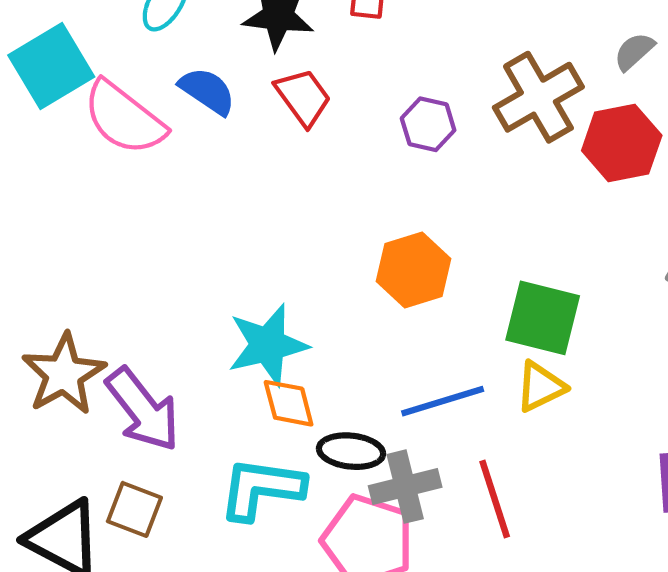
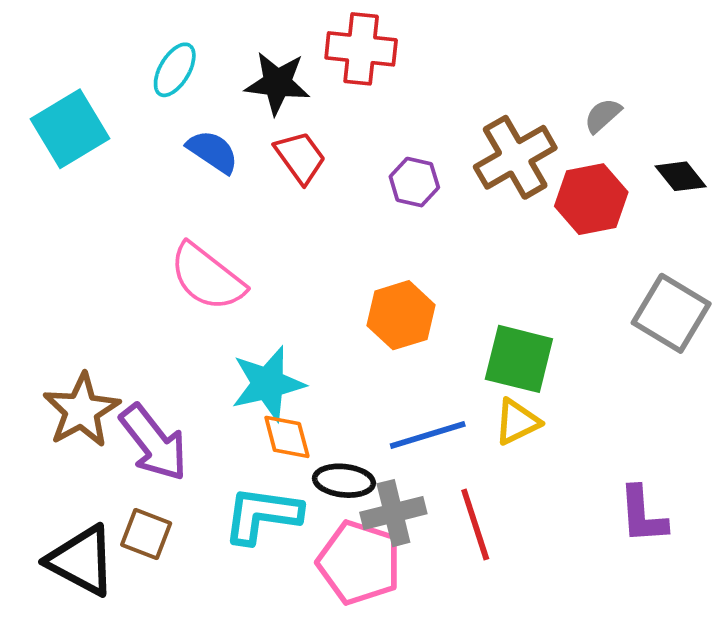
pink semicircle: (124, 118) -> (207, 277), moved

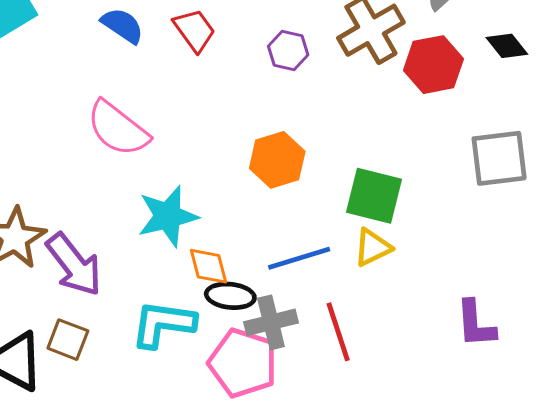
gray square: (671, 313) -> (499, 158), turned -38
orange diamond: (287, 437) -> (208, 266), moved

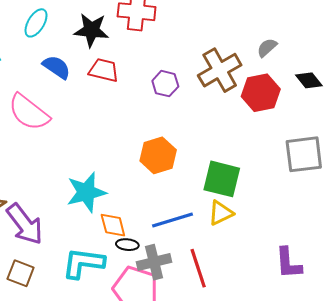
red trapezoid: (194, 30) -> (104, 70), turned -40
pink semicircle: (118, 129) -> (29, 112), moved
black ellipse: (230, 296) -> (127, 245), size x0.7

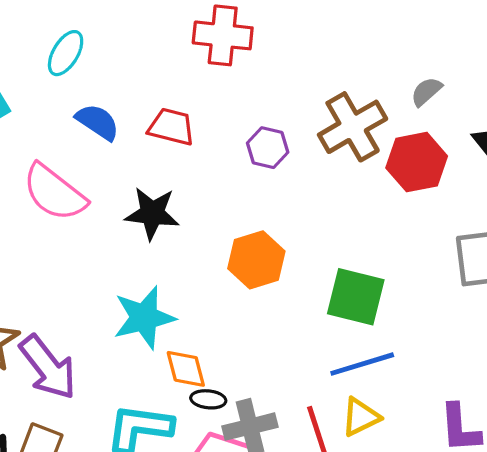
black star: (91, 30) -> (152, 213), moved
yellow triangle: (221, 213) -> (361, 417), moved
blue line: (172, 220) -> (362, 364), moved

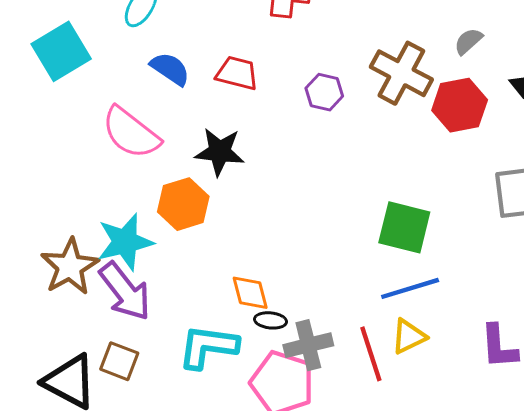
brown cross: (353, 127) -> (401, 73), turned -32
orange hexagon: (256, 260) -> (183, 204), moved
cyan star: (144, 318) -> (125, 242), moved

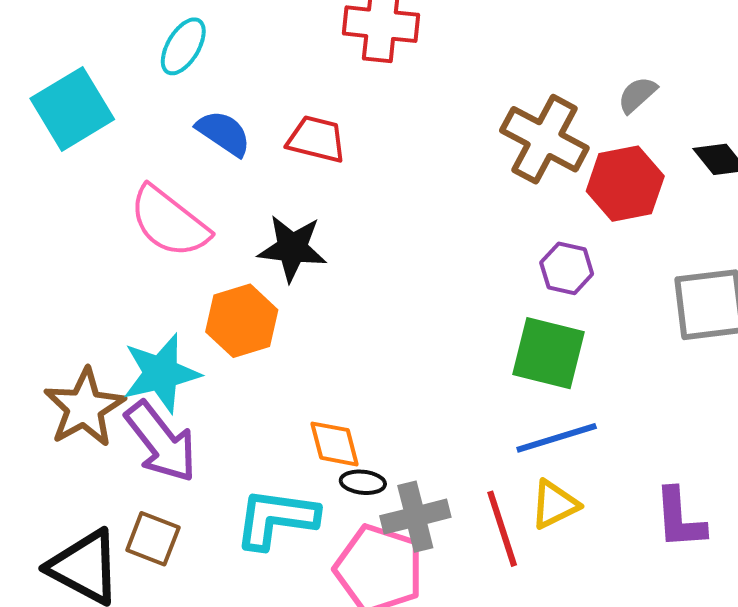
purple hexagon: (324, 92) -> (567, 268), moved

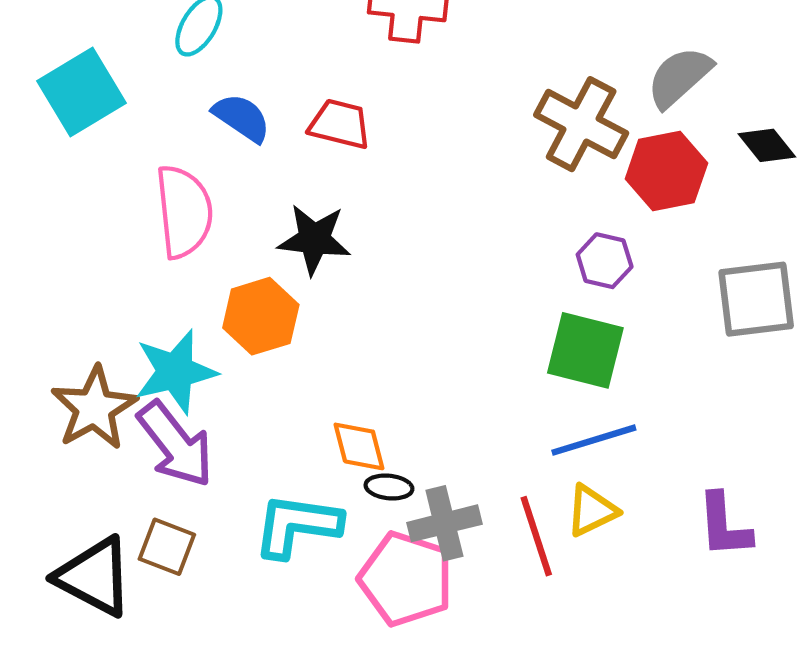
gray semicircle: (637, 95) -> (679, 77), size x1.6
pink semicircle: (169, 222) -> (184, 212), turned -134

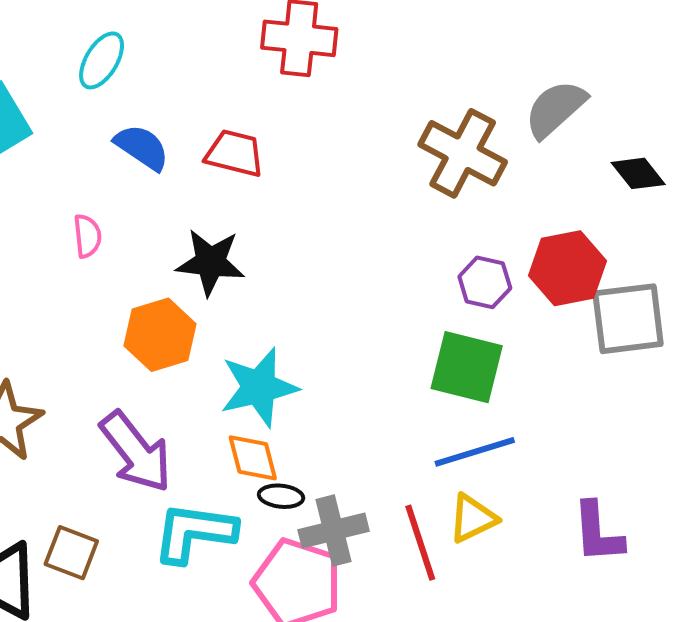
red hexagon: (666, 171) -> (568, 268), moved
pink semicircle: (184, 212) -> (87, 236), size x0.5
cyan star: (175, 372) -> (259, 387), moved
purple arrow: (175, 444) -> (136, 452), moved

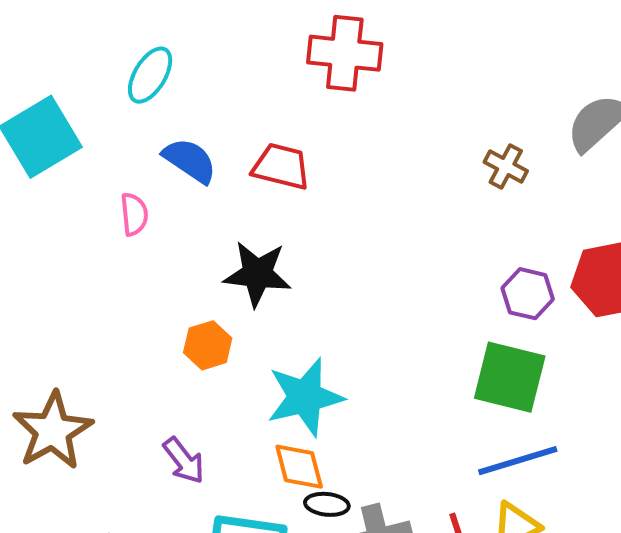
brown cross: (463, 153) -> (506, 166), size x0.5
pink semicircle: (87, 236) -> (134, 214), moved
orange hexagon: (160, 335) -> (208, 345), size x0.7
purple arrow: (136, 452) -> (184, 461), size x0.6

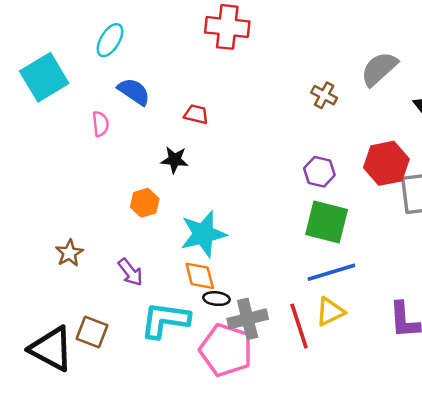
red trapezoid: (281, 166) -> (196, 114), moved, size x0.7
black star: (257, 274) -> (175, 160), size x0.7
purple hexagon: (528, 294) -> (319, 172), moved
brown star: (53, 431) -> (69, 253), moved, size x0.6

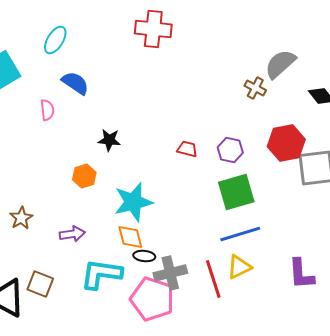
brown cross: (324, 95) -> (255, 88), moved
red trapezoid: (196, 114) -> (187, 149), moved
green square: (327, 222) -> (236, 192), turned -30
purple arrow: (130, 272) -> (72, 234), turned -60

